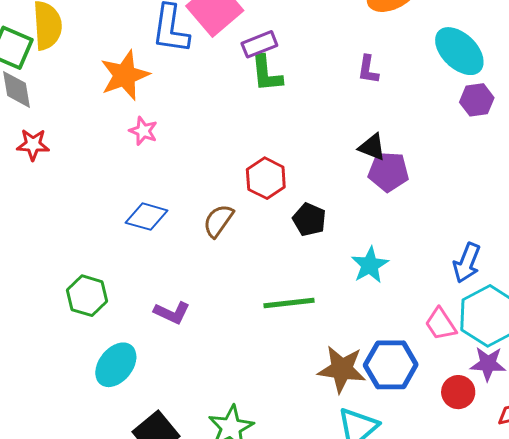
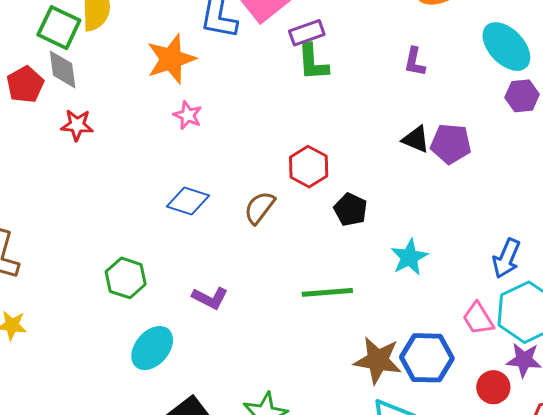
purple pentagon: (388, 172) -> (451, 144), moved

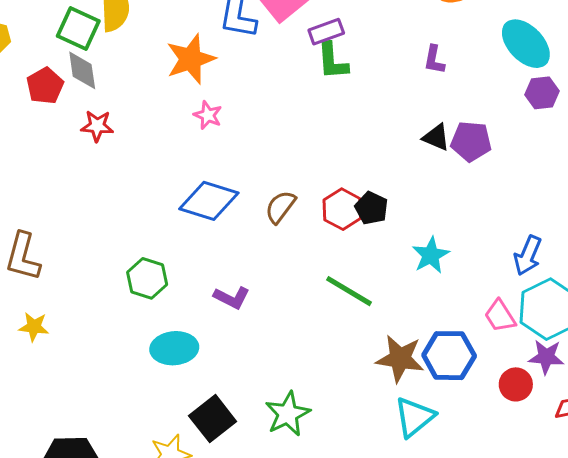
red hexagon: (309, 167) -> (342, 209), moved
blue diamond: (188, 201) -> (209, 201), size x1.4
green line: (327, 292) -> (349, 291), turned 36
cyan ellipse: (152, 348) -> (174, 348), turned 45

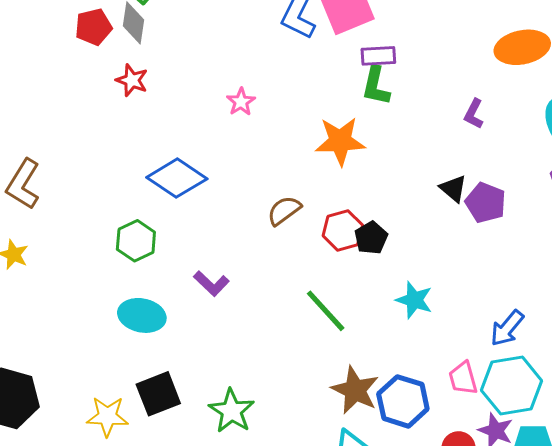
orange star: (191, 59) -> (340, 141), moved
blue diamond: (209, 201) -> (177, 178), moved
cyan star: (431, 255) -> (414, 300), turned 30
green star: (288, 414) -> (232, 411), turned -30

